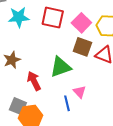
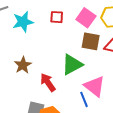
red square: (53, 18) -> (57, 17), size x0.6
pink triangle: (80, 92) -> (95, 86), size x1.6

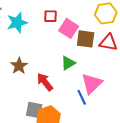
pink square: (86, 18) -> (69, 28), moved
green triangle: (72, 65) -> (68, 63), size x0.7
pink triangle: (95, 86) -> (92, 84), turned 40

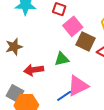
red arrow: (45, 82) -> (34, 70), turned -78
blue line: (82, 97) -> (64, 96), turned 63

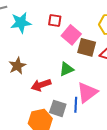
gray square: (15, 93) -> (58, 108), moved
blue line: (64, 96) -> (76, 105), turned -42

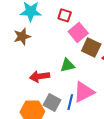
brown star: (17, 66) -> (22, 37), moved

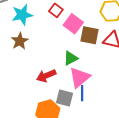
red square: (65, 15) -> (56, 10), turned 32
pink triangle: (84, 92) -> (80, 77), moved

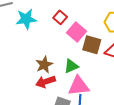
brown star: (20, 41) -> (44, 65), moved
pink triangle: (80, 77) -> (79, 86), turned 30

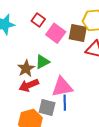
brown square: (92, 45) -> (78, 33), moved
green triangle: (71, 66) -> (42, 62), moved

